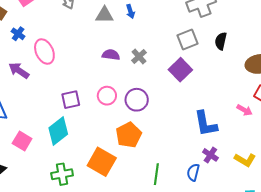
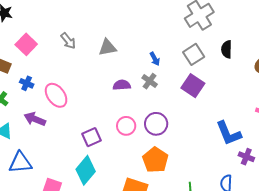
blue arrow: (130, 11) -> (155, 59), moved
purple cross: (210, 155) -> (246, 157), moved

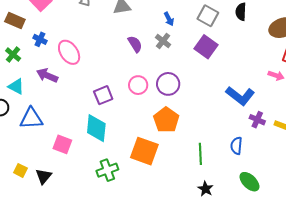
gray square: (194, 54) -> (208, 16), turned -30
purple semicircle: (122, 85) -> (135, 44), turned 60
blue L-shape: (228, 133) -> (240, 96), turned -32
cyan diamond: (86, 170) -> (96, 128), turned -36

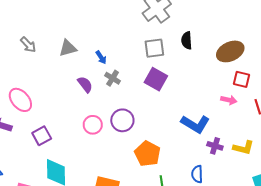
gray square: (208, 16) -> (154, 48), turned -30
blue arrow: (169, 19) -> (101, 57), moved
purple square: (103, 95) -> (42, 136), moved
orange pentagon: (166, 120) -> (147, 154), moved

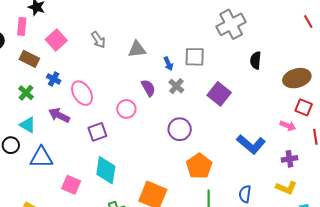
gray square: (154, 48) -> (195, 57), moved
pink circle: (93, 125) -> (126, 109), moved
purple cross: (215, 146) -> (289, 159), moved, turned -35
yellow L-shape: (243, 148) -> (286, 188), moved

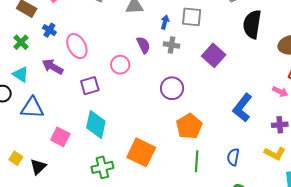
black semicircle: (256, 60) -> (252, 24), size x1.6
blue arrow: (168, 64) -> (165, 22), turned -144
gray cross: (176, 86) -> (172, 45), turned -35
blue L-shape: (251, 144) -> (242, 108), turned 84

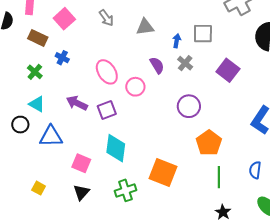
gray cross: (172, 45) -> (185, 63), turned 35
pink ellipse: (77, 46) -> (107, 72), moved
purple arrow: (53, 67) -> (77, 103), moved
black triangle: (38, 167) -> (81, 192), moved

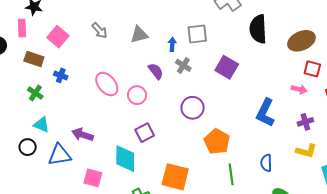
purple arrow: (77, 103) -> (83, 135), moved
purple square: (107, 110) -> (145, 133), moved

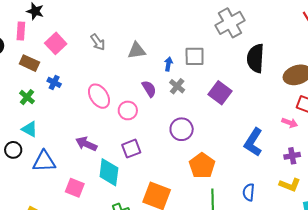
purple arrow: (83, 135) -> (86, 144), moved

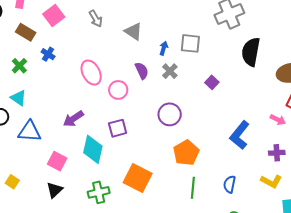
gray triangle: (137, 51) -> (133, 31), turned 36
purple square: (220, 93) -> (212, 82), size x0.6
purple arrow: (86, 144) -> (73, 119), turned -65

